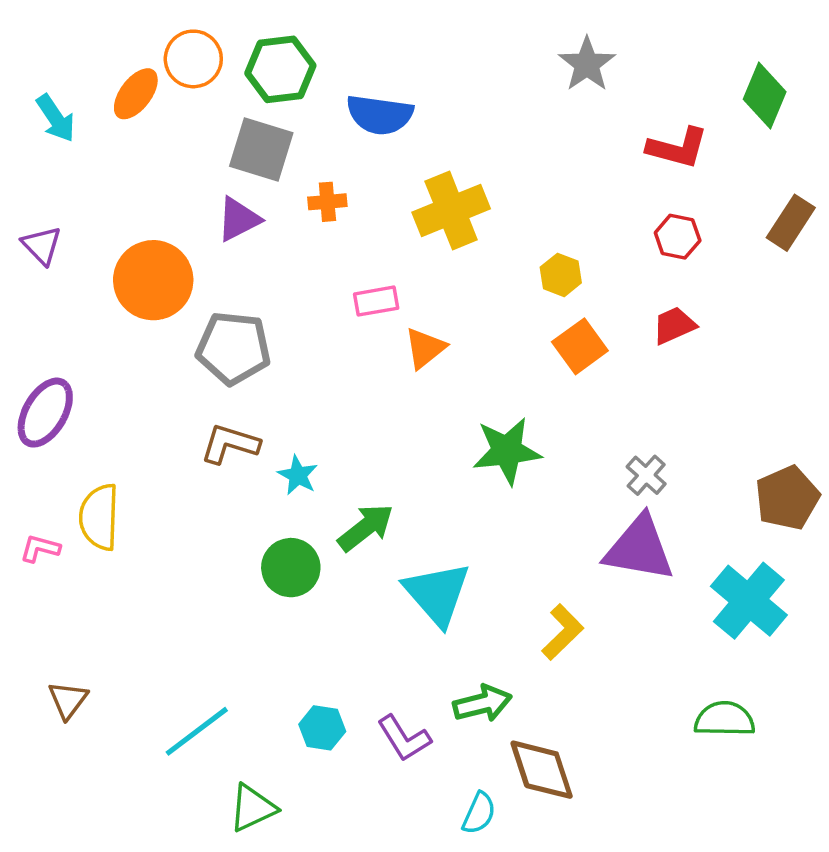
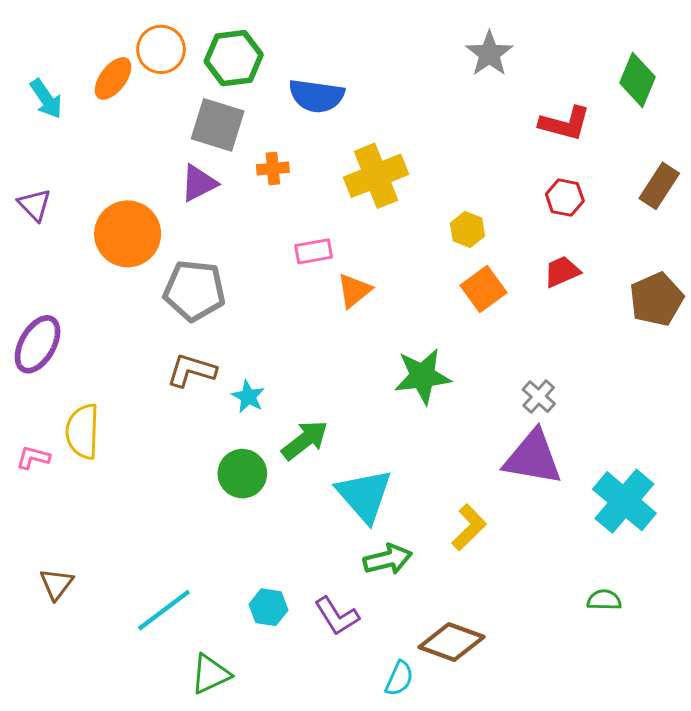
brown pentagon: (787, 498) -> (656, 299), moved
green arrow: (482, 703) -> (388, 559), moved
green semicircle: (725, 719) -> (604, 600), size x0.7
brown diamond: (542, 770) -> (452, 642), turned -52

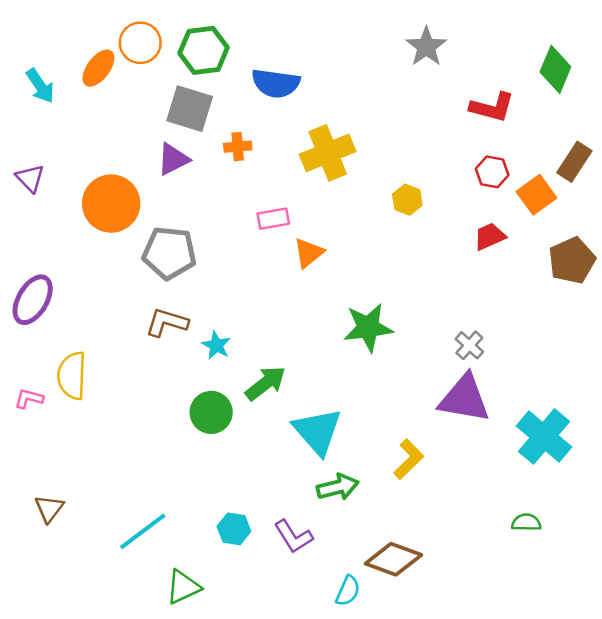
orange square: (484, 289) -> (536, 195), moved

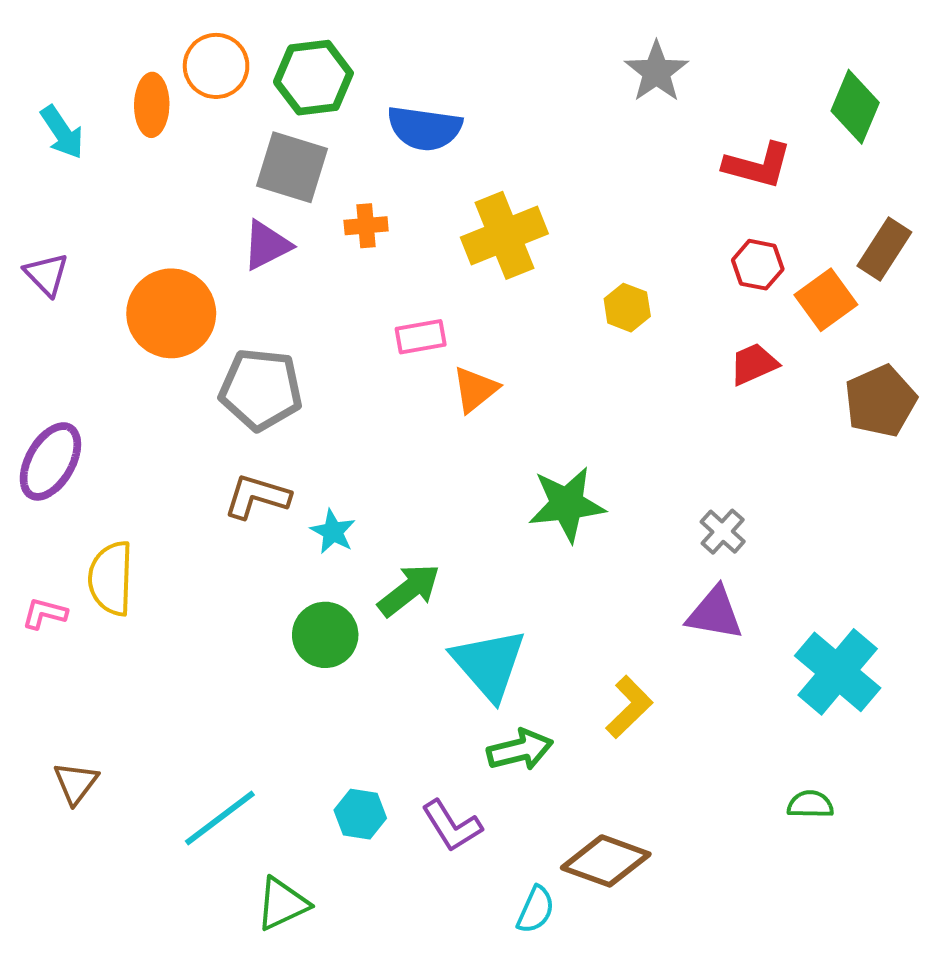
orange ellipse: (98, 68) -> (152, 105), turned -36
purple triangle: (464, 398) -> (715, 613), size x0.7

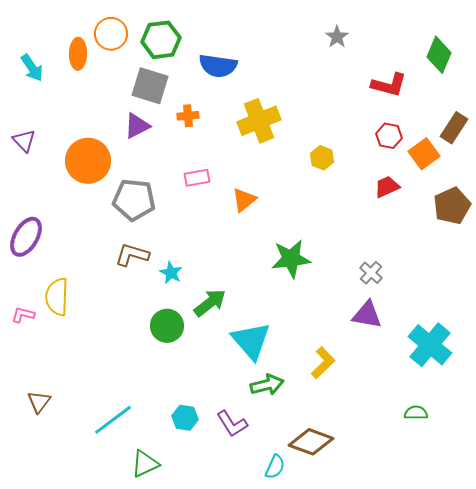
gray star: (656, 72) -> (337, 37), size x0.7
pink rectangle: (421, 337) -> (197, 178), moved

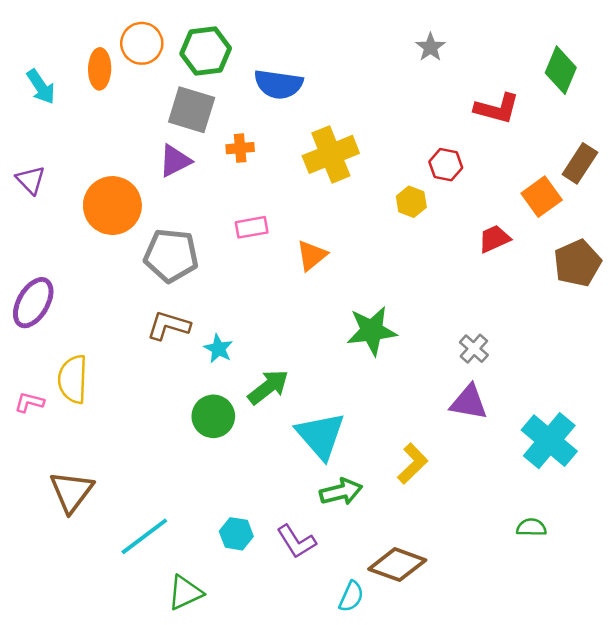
red hexagon: (389, 136) -> (446, 165), moved
brown triangle: (39, 402) -> (72, 492), moved, size x1.5

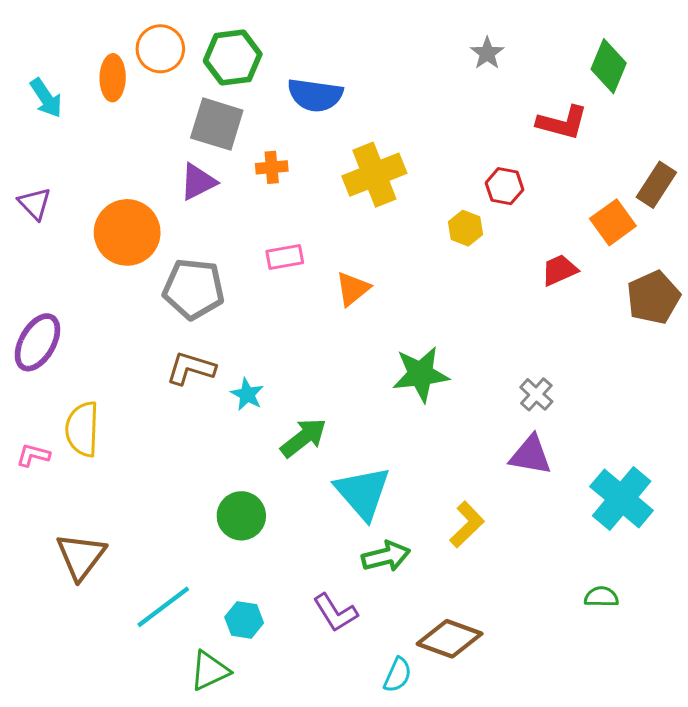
green diamond: (561, 70) -> (609, 66), moved
green circle: (213, 416) -> (241, 516), moved
cyan hexagon: (236, 534) -> (244, 620), moved

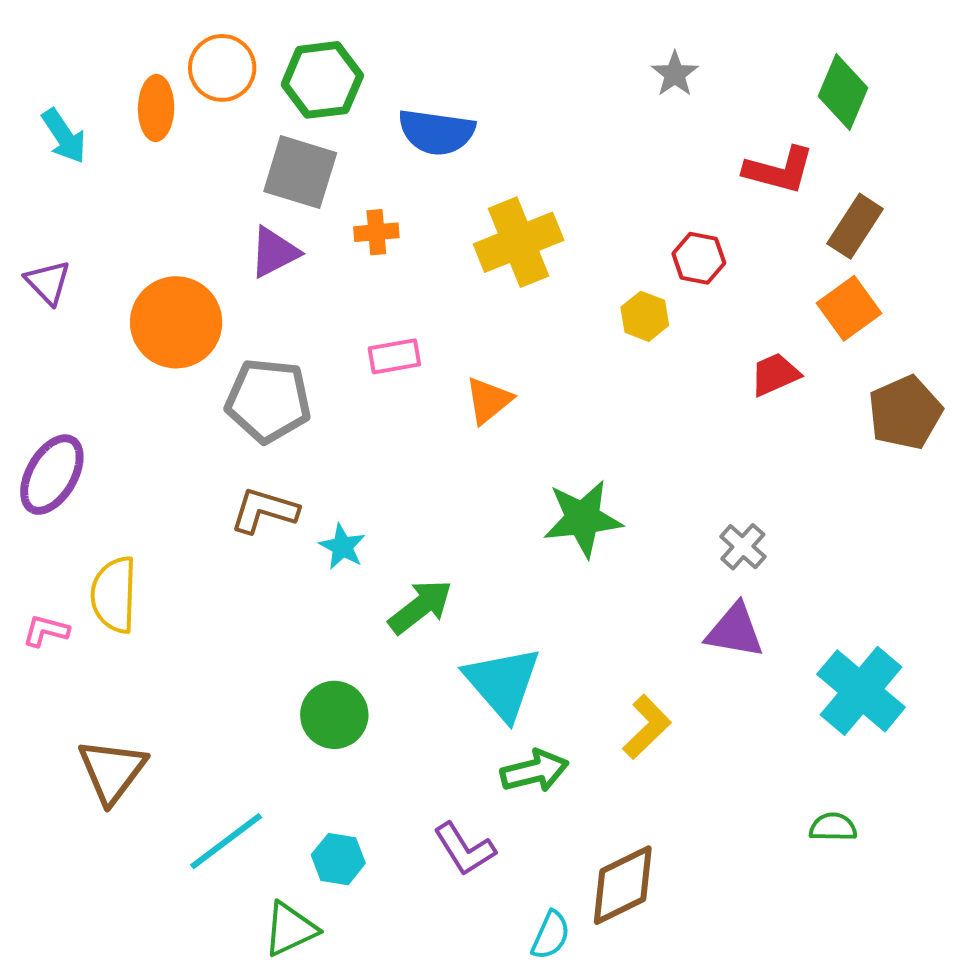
brown rectangle: (656, 185) -> (855, 226), moved
brown diamond: (450, 639) -> (623, 885), turned -46

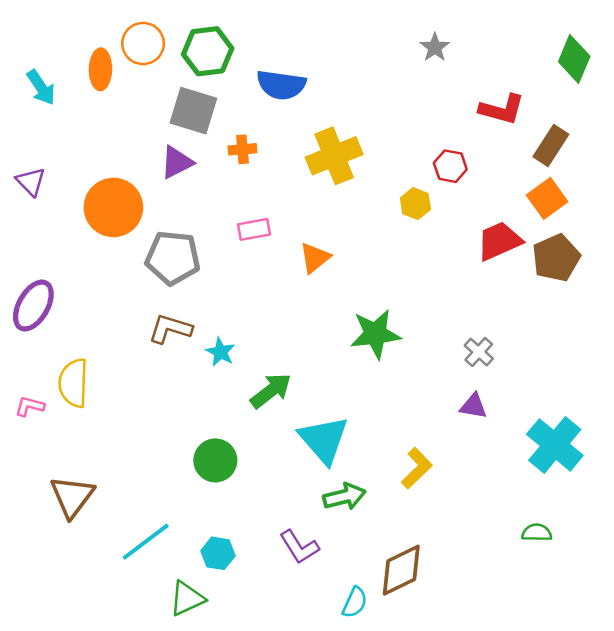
green diamond: (843, 92) -> (574, 59), moved
red trapezoid: (775, 374) -> (499, 241), size x1.4
brown pentagon: (905, 412) -> (556, 258), moved
purple triangle: (735, 631) -> (474, 406), size x0.7

